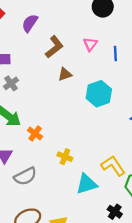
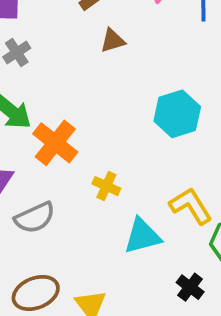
cyan hexagon: (99, 94) -> (177, 114), moved
orange cross: (35, 133) -> (55, 143), size x1.6

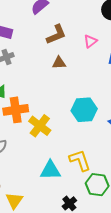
orange cross: (55, 143) -> (16, 110), turned 30
yellow cross: (106, 186) -> (40, 126), moved, size x1.5

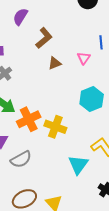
pink triangle: (90, 41) -> (84, 58), moved
cyan triangle: (50, 170) -> (78, 165), turned -35

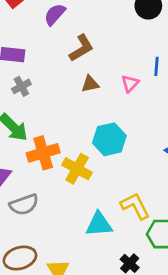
cyan hexagon: (92, 99) -> (109, 139), moved
cyan triangle: (78, 165) -> (99, 224), turned 40

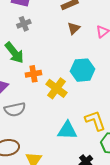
brown triangle: (90, 84) -> (74, 28), turned -40
orange cross: (43, 153) -> (33, 74), size x0.7

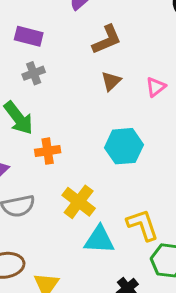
yellow cross: (57, 88) -> (79, 202), moved

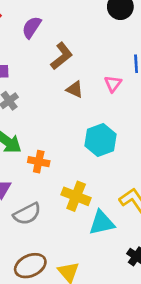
brown triangle: (111, 81) -> (75, 89), turned -36
orange cross: (48, 151) -> (39, 162), turned 36

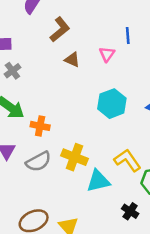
cyan hexagon: (100, 140) -> (112, 104), moved
gray semicircle: (27, 214) -> (38, 162), moved

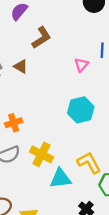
brown triangle: (72, 60) -> (21, 66), moved
orange cross: (40, 126) -> (14, 123), turned -35

